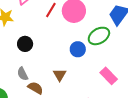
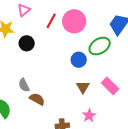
black circle: (25, 44) -> (27, 43), moved
brown triangle: (60, 75) -> (83, 87), moved

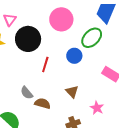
red line: (51, 21) -> (45, 65), moved
black circle: (27, 43) -> (28, 39), moved, size x1.6
brown triangle: (83, 87) -> (72, 92), moved

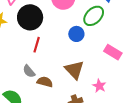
red line: (45, 65) -> (37, 45), moved
brown triangle: (72, 92) -> (74, 70), size x1.5

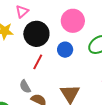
blue circle: (76, 34) -> (65, 50), moved

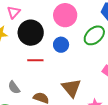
red line: (38, 62) -> (35, 60), turned 70
gray semicircle: (25, 87) -> (14, 88), moved

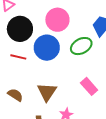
blue circle: (61, 45) -> (47, 48), size x1.6

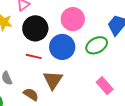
brown triangle: (47, 92) -> (53, 80), moved

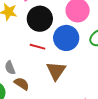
brown semicircle: (31, 94) -> (22, 84), moved

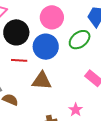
brown triangle: (56, 71) -> (42, 81), turned -50

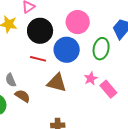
green ellipse: (80, 40) -> (101, 49), turned -50
pink star: (76, 110) -> (91, 78), moved

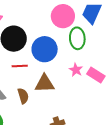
pink circle: (78, 22) -> (63, 16), moved
brown semicircle: (23, 96) -> (23, 96), moved, turned 56

